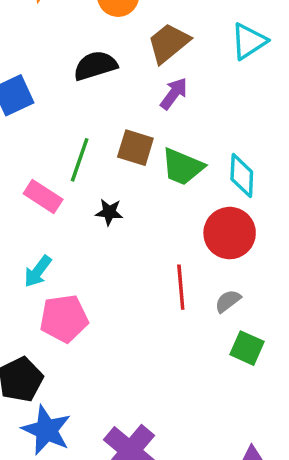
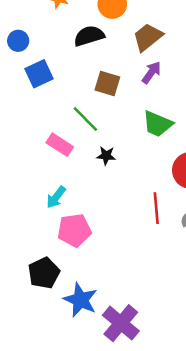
black semicircle: (95, 66) -> (89, 36), moved
brown square: (135, 148) -> (107, 84), moved
green line: (80, 160) -> (85, 119), turned -64
blue star: (47, 430) -> (80, 300), moved

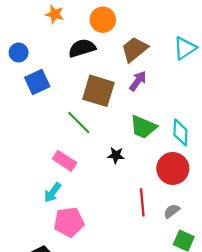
brown square: (107, 84) -> (98, 91), size x1.4
pink rectangle: (60, 145) -> (65, 161), moved
black star: (106, 156) -> (116, 155), moved

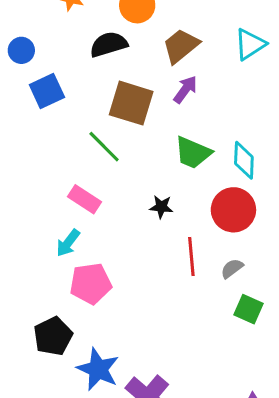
black star: (116, 155) -> (161, 207), moved

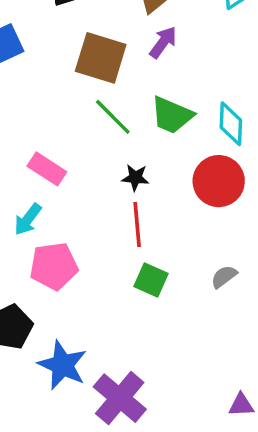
green line: (104, 147) -> (113, 117), moved
red line: (191, 256) -> (137, 224), moved
gray semicircle: (232, 268) -> (224, 277), moved
green square: (248, 309) -> (151, 280), moved

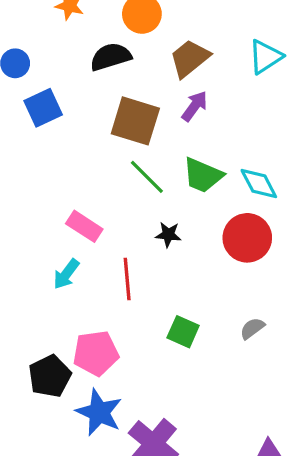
cyan diamond: (231, 124) -> (259, 183), turned -30
red line: (137, 224) -> (127, 279), moved
pink pentagon: (54, 266) -> (96, 353), moved

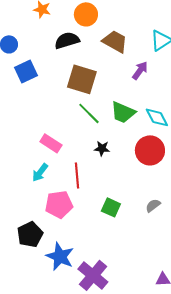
brown trapezoid: (190, 58) -> (115, 41), turned 68
purple arrow: (195, 106) -> (140, 70), moved
pink pentagon: (96, 353) -> (59, 204), moved

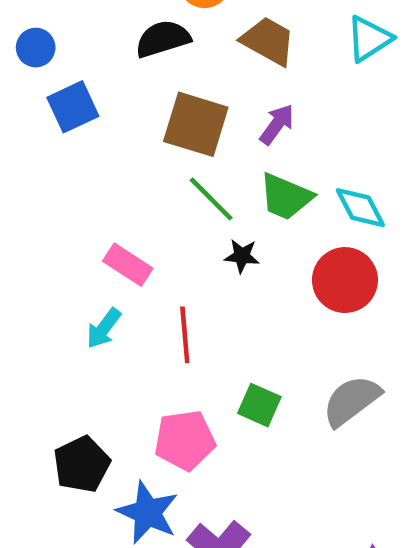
purple arrow: (140, 70) -> (277, 124), moved
black star: (102, 148) -> (242, 256), moved
pink pentagon: (59, 204) -> (185, 440), moved
gray semicircle: (153, 205) -> (352, 401), size x1.8

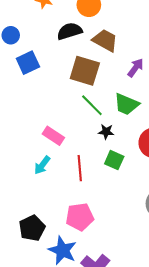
brown trapezoid: (268, 41) -> (105, 40), moved
purple arrow: (277, 124) -> (136, 68), moved
green square: (259, 405) -> (114, 160), moved

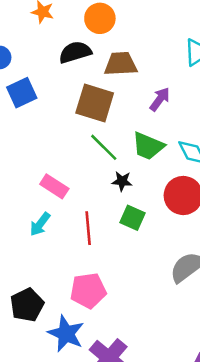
brown trapezoid: (105, 40) -> (121, 64), turned -32

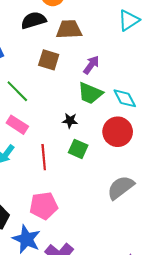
purple arrow: (160, 99) -> (91, 65), moved
brown square: (95, 103) -> (49, 60), size x0.7
green line: (104, 147) -> (17, 91), moved

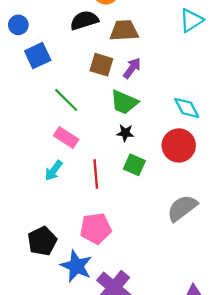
purple arrow: (91, 65) -> (132, 68), moved
green trapezoid: (90, 93) -> (124, 102), moved

